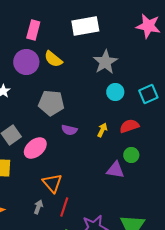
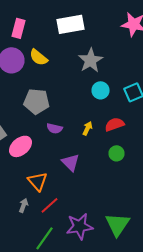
purple triangle: (115, 170) -> (70, 162), moved, turned 36
red line: (64, 207) -> (50, 205), turned 30

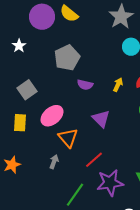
gray pentagon: (36, 101) -> (67, 58), turned -30
pink ellipse: (20, 146) -> (52, 116), moved
red line: (50, 205) -> (94, 160), moved

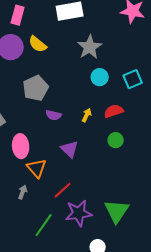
pink ellipse: (52, 116) -> (21, 146), turned -55

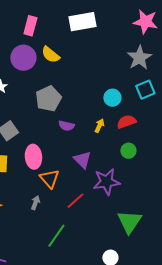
gray star: (90, 47) -> (139, 58), moved
cyan circle: (100, 77) -> (112, 98), moved
purple star: (79, 213) -> (106, 182), moved

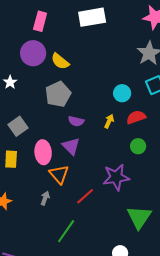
yellow semicircle: (50, 55) -> (60, 61), moved
purple triangle: (82, 160) -> (71, 146), moved

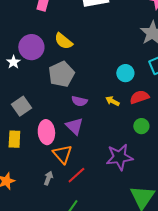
purple circle: (33, 53) -> (31, 47), moved
yellow arrow: (109, 121) -> (112, 101), turned -88
red line: (85, 196) -> (76, 175), moved

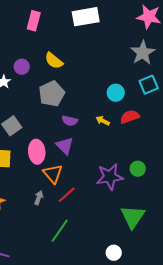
purple circle: (31, 47) -> (22, 67), size x0.6
green circle: (141, 126) -> (138, 169), moved

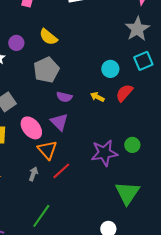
red semicircle: (130, 117) -> (124, 93), turned -30
pink ellipse: (37, 152) -> (31, 128), turned -35
green line: (60, 231) -> (41, 216), moved

